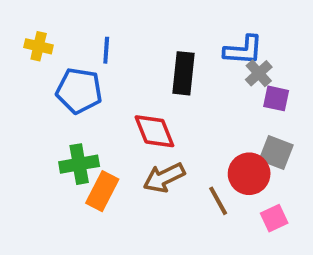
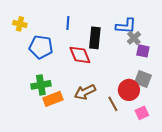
blue line: (106, 50) -> (68, 23), moved
red diamond: (154, 131) -> (80, 55), moved
orange rectangle: (102, 191) -> (53, 99), turned 42

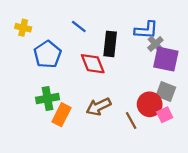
blue line: (68, 23) -> (79, 27), turned -56
blue pentagon: (41, 47) -> (48, 54), turned 30
purple square: (143, 51) -> (166, 59), size x1.6
orange rectangle: (53, 99) -> (61, 115), turned -42
pink square: (142, 113) -> (165, 115), moved

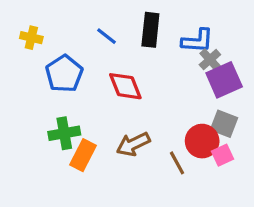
black rectangle: (110, 44) -> (150, 30), moved
purple square: (166, 59) -> (224, 80), turned -36

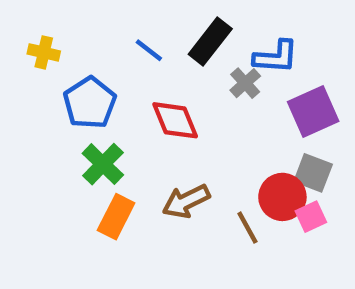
black rectangle: (150, 30) -> (210, 41), turned 32
gray cross: (210, 60) -> (245, 83), moved
green cross: (64, 133) -> (103, 164), moved, turned -36

